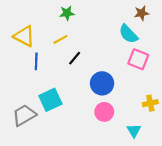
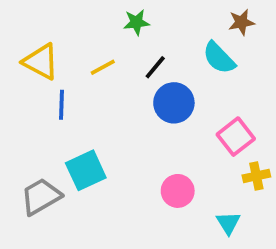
green star: (67, 13) -> (136, 22), moved
black line: (75, 58) -> (155, 67), moved
pink square: (138, 59) -> (236, 137), moved, turned 30
blue circle: (102, 83) -> (174, 103), moved

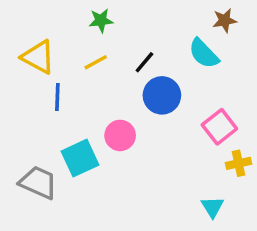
green star: (136, 22) -> (101, 20), moved
pink circle: (178, 191) -> (120, 135), moved
gray trapezoid: (41, 197) -> (38, 182), turned 54

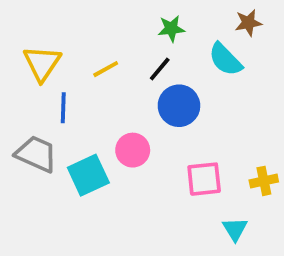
green star: (101, 20) -> (171, 29), moved
yellow triangle: (38, 57) -> (42, 63), turned 36
pink square: (219, 127) -> (204, 179), moved, turned 32
gray trapezoid: (38, 182) -> (36, 154), moved

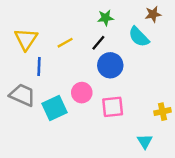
pink square: (204, 179) -> (113, 107), moved

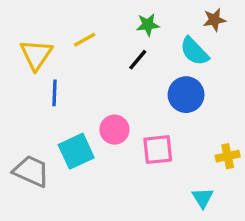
yellow line: (65, 43) -> (85, 40), moved
blue circle: (110, 65) -> (186, 95), moved
gray trapezoid: (22, 95) -> (31, 171), moved

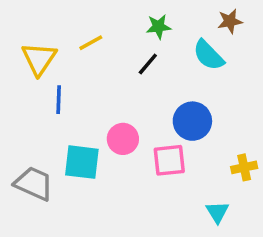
blue circle: (186, 95) -> (192, 121), moved
cyan square: (76, 151) -> (82, 162), turned 32

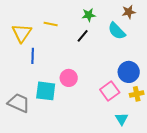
yellow line: (91, 43) -> (51, 24), turned 40
blue circle: (192, 121) -> (129, 72), moved
pink square: (169, 160) -> (110, 91), moved, turned -30

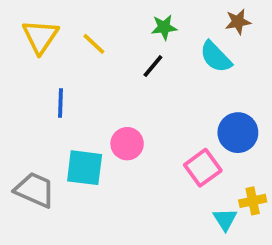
yellow line: (51, 24) -> (94, 44), turned 32
yellow triangle: (22, 33) -> (40, 37), moved
yellow cross: (137, 94) -> (253, 201), moved

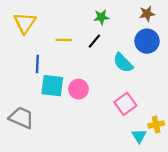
yellow line: (94, 44) -> (64, 40), moved, turned -42
cyan semicircle: (216, 57) -> (123, 63), moved
blue circle: (238, 133) -> (147, 41), moved
cyan square: (85, 168) -> (52, 86), moved

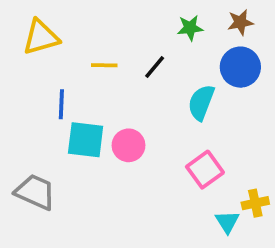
green star: (101, 17) -> (190, 28), moved
yellow triangle: (25, 23) -> (41, 37), turned 40
cyan semicircle: (123, 63) -> (201, 102), turned 65

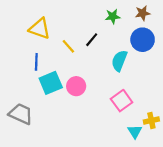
yellow triangle: (41, 37) -> (40, 29), moved, turned 35
yellow line: (104, 65) -> (68, 46), moved, turned 48
cyan square: (86, 140) -> (51, 83), turned -30

